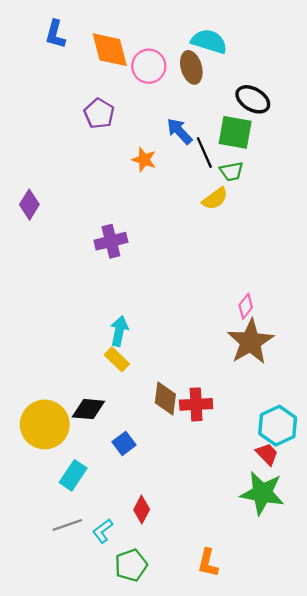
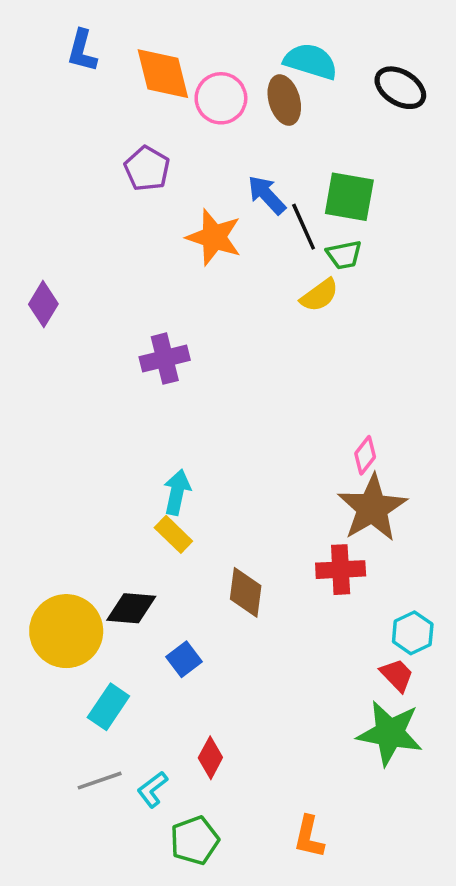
black ellipse: (253, 99) -> (400, 88), moved
orange star: (144, 160) -> (214, 237), size x1.5
red cross: (196, 404) -> (341, 570), moved
cyan hexagon: (278, 426) -> (413, 633), size x0.7

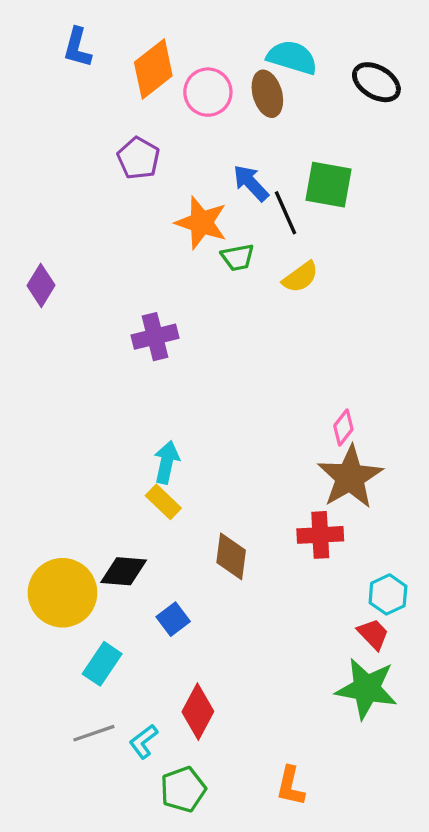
orange diamond: (163, 74) -> (153, 69), turned 66
green trapezoid: (344, 255) -> (238, 257), moved
red diamond: (210, 758) -> (198, 712), size x1.4

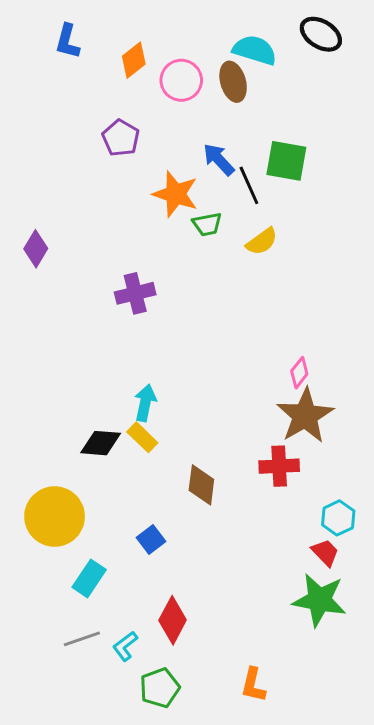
orange diamond: (153, 69) -> (134, 60), size x0.7
black ellipse: (376, 82) -> (321, 34), moved
black diamond: (124, 571) -> (101, 443), moved

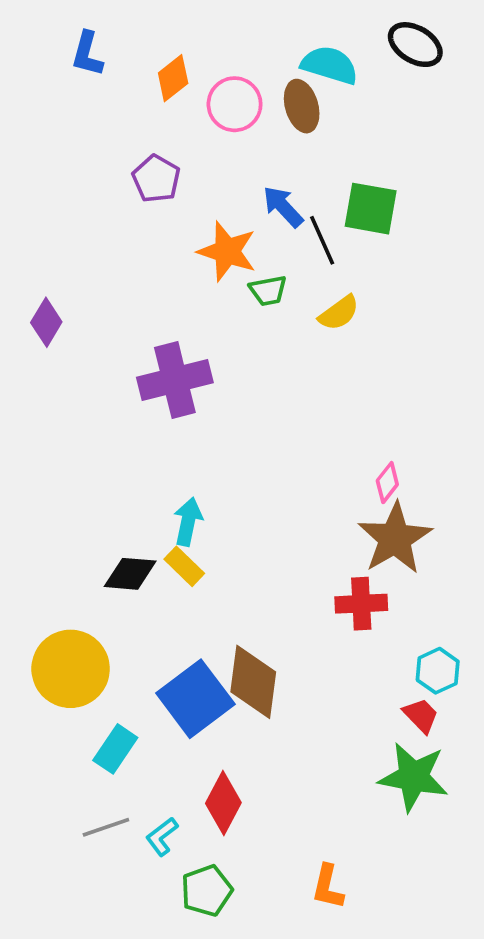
purple cross: (135, 293) -> (175, 380), size x1.4
brown diamond: (201, 485) -> (253, 682), moved, size x1.4
blue square: (151, 540) -> (195, 699), size x2.0

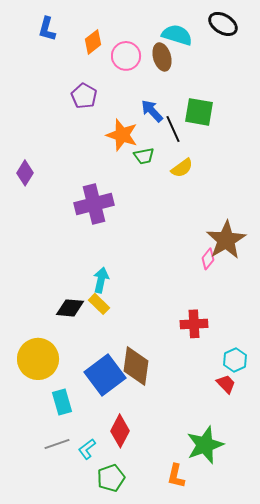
brown star: (395, 538) -> (226, 240), moved
cyan rectangle: (115, 749) -> (62, 402), turned -50
green star: (413, 777) -> (205, 445), moved, turned -30

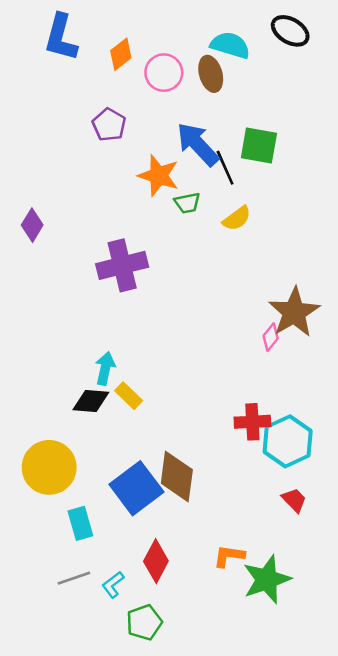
blue L-shape: (47, 29) -> (61, 37), size x1.5
blue arrow: (152, 111) -> (198, 144), size x1.5
cyan arrow: (101, 280) -> (105, 368), moved
cyan hexagon: (235, 360) -> (288, 441), moved, size x1.6
orange L-shape: (176, 476) -> (229, 556), moved, turned 85

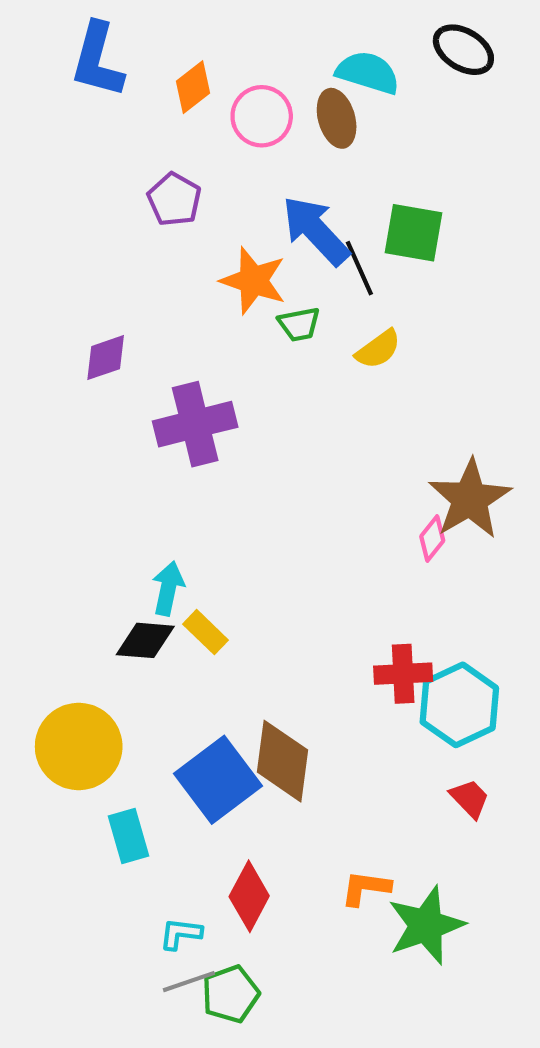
purple diamond: (32, 225) -> (106, 358), moved, turned 40
gray line: (74, 578) -> (189, 982), moved
cyan L-shape: (113, 585) -> (181, 934), turned 44

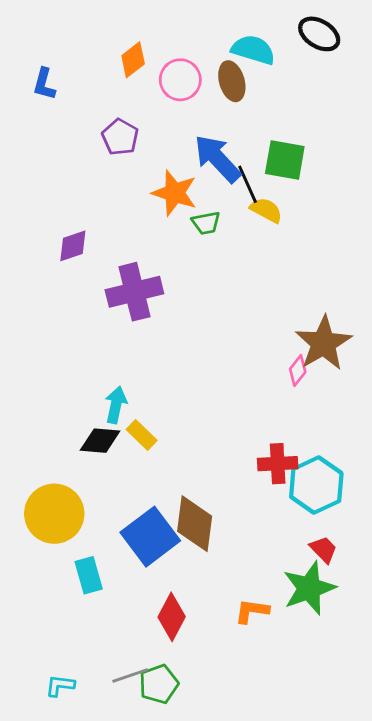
blue L-shape: (97, 60) -> (44, 84), moved, size x0.6
yellow semicircle: (378, 349) -> (266, 210), moved, turned -116
green star: (426, 925) -> (309, 588), moved
cyan L-shape: (181, 934) -> (60, 686), moved

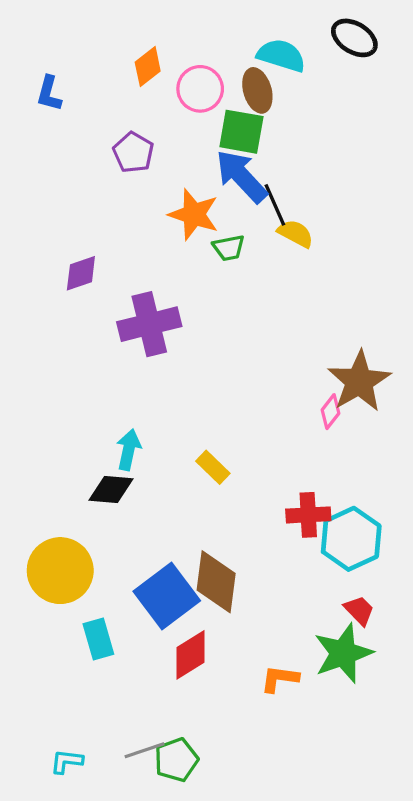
green square: (285, 160) -> (241, 132), moved
yellow rectangle: (142, 435) -> (213, 467), moved
red diamond: (172, 617) -> (191, 655), moved, turned 30

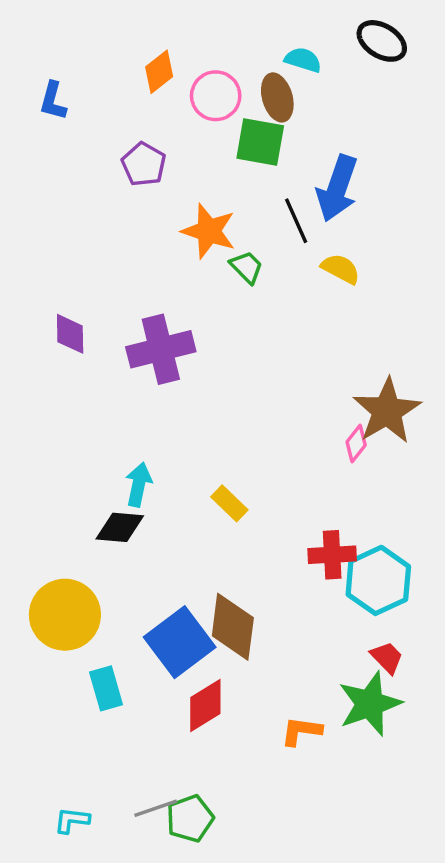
cyan semicircle: (281, 55) -> (303, 60), size x0.7
blue arrow: (241, 176) -> (337, 188), moved, turned -118
yellow semicircle: (296, 234) -> (341, 269), moved
green trapezoid: (229, 248) -> (246, 267), turned -124
purple diamond: (81, 273) -> (70, 334), moved, turned -72

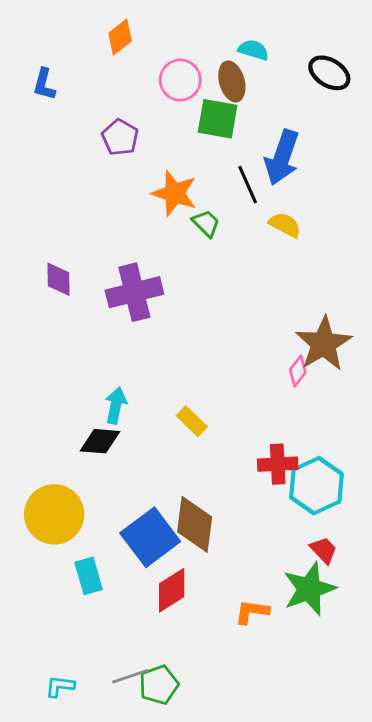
black ellipse: (382, 41) -> (329, 73), moved
orange diamond: (159, 72) -> (120, 37), moved

